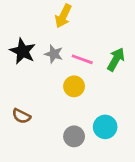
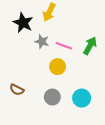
black star: (23, 51) -> (23, 23), moved
gray circle: (74, 136) -> (52, 97), moved

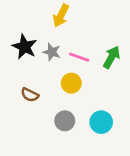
black star: (23, 23) -> (25, 47), moved
brown semicircle: (17, 90) -> (30, 95), moved

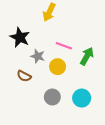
gray star: (52, 52) -> (38, 56), moved
green arrow: (112, 57) -> (87, 56), moved

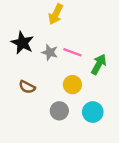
gray star: (38, 56) -> (50, 52), moved
yellow circle: (58, 67) -> (72, 85), moved

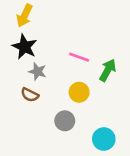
yellow arrow: (56, 14) -> (25, 16), moved
gray star: (50, 52) -> (38, 71), moved
cyan circle: (93, 112) -> (104, 139), moved

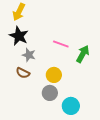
yellow circle: (79, 92) -> (54, 75), moved
cyan circle: (104, 139) -> (71, 106), moved

